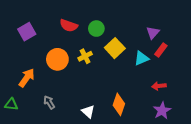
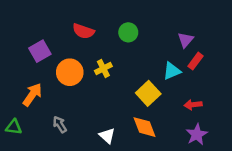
green circle: (96, 29) -> (128, 32), moved
purple square: (27, 32) -> (40, 51), moved
yellow square: (115, 48) -> (148, 93), moved
orange diamond: (119, 104) -> (144, 127), turned -40

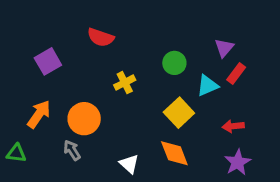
green circle: (128, 32) -> (174, 63), moved
orange circle: (70, 72) -> (84, 119), moved

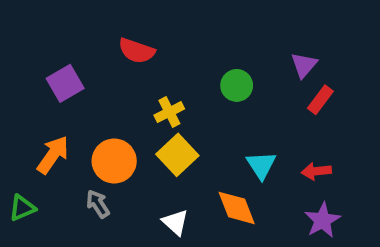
cyan triangle: (208, 86) -> (261, 165), moved, turned -40
yellow square: (179, 113) -> (177, 155), moved
green triangle: (16, 153) -> (22, 208), turned -30

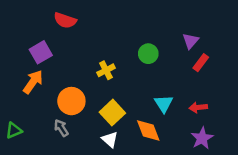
red semicircle: (137, 51) -> (65, 20), moved
orange arrow: (53, 155) -> (33, 82), moved
yellow square: (177, 155) -> (112, 113), moved

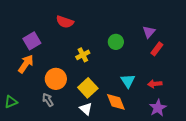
red semicircle: (65, 20) -> (65, 22), moved

